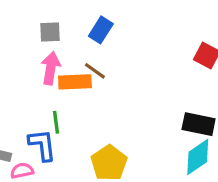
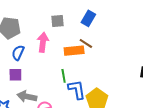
pink arrow: (51, 68) -> (43, 42), moved
blue L-shape: (42, 145) -> (77, 90), moved

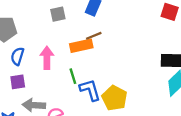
pink arrow: (43, 42) -> (47, 58), moved
brown line: (86, 43) -> (94, 36), turned -48

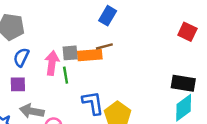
gray square: (58, 14) -> (70, 53), moved
green line: (73, 76) -> (66, 75), moved

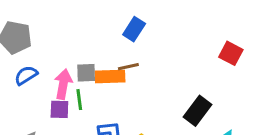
blue semicircle: (21, 57) -> (26, 75), turned 30
black rectangle: (183, 83) -> (198, 111), moved, turned -65
purple square: (18, 84) -> (59, 109), moved

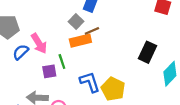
gray square: (86, 73) -> (76, 22), moved, turned -32
pink arrow: (63, 84) -> (39, 43), moved, turned 150

